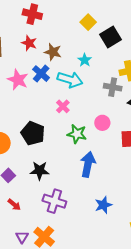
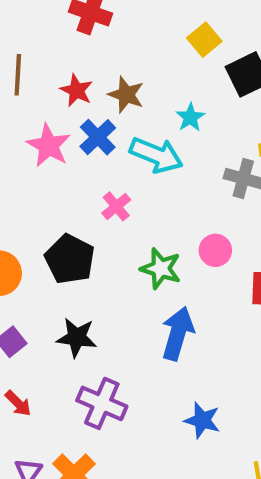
red star: (29, 43) -> (76, 90), moved
pink cross: (63, 106) -> (116, 206), moved
blue star: (103, 205) -> (202, 420), turned 30

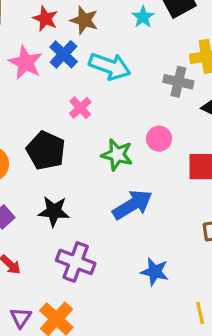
cyan star: (190, 117) -> (143, 17), moved
blue arrow: (178, 333) -> (132, 205), turned 45

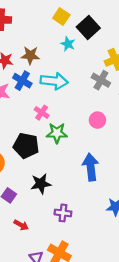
gray cross: (178, 82) -> (101, 80), turned 30
green star: (117, 155) -> (57, 133), moved
blue arrow: (132, 205) -> (91, 167), turned -52
purple cross: (76, 262) -> (63, 213), size x0.7

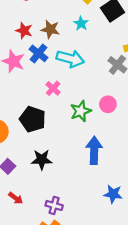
cyan star: (68, 44) -> (81, 24), moved
green star: (57, 133) -> (81, 111), moved, turned -30
purple cross: (63, 213) -> (54, 205), moved

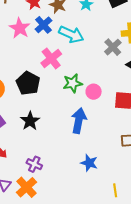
pink cross: (53, 88) -> (51, 59), size x1.5
pink circle: (108, 104) -> (94, 92), moved
black star: (42, 160) -> (30, 121), turned 30

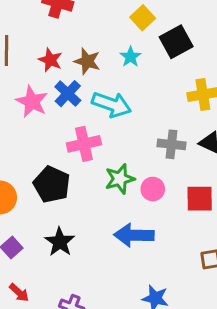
gray cross: (113, 47) -> (171, 144), moved, turned -36
pink cross: (51, 59) -> (84, 144), turned 30
blue arrow: (79, 121) -> (134, 235), turned -95

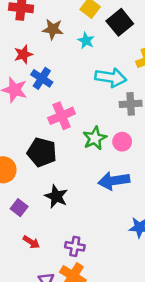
red star: (50, 60) -> (23, 54), turned -30
brown star: (87, 61) -> (53, 29), moved
cyan arrow: (112, 105) -> (111, 78), moved

